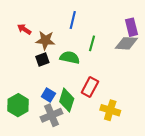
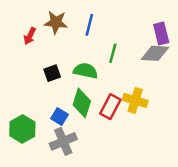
red arrow: (24, 29) -> (30, 36), turned -96
brown star: (45, 40) -> (56, 22), moved
green diamond: (67, 100) -> (82, 103), moved
yellow cross: (110, 110) -> (135, 100), moved

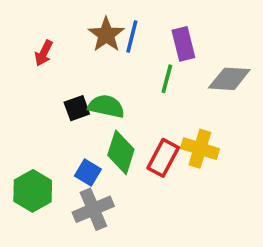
brown star: (56, 22) -> (106, 35), moved, turned 30
purple rectangle: (161, 33) -> (183, 44), moved
green semicircle: (86, 71) -> (106, 106), moved

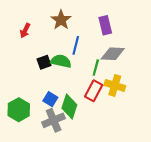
blue line: (132, 37) -> (76, 45), moved
green line: (167, 79) -> (96, 67), moved
gray diamond: (229, 79) -> (113, 54), moved
green diamond: (121, 152) -> (69, 107), moved

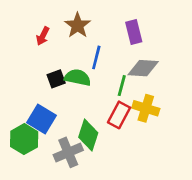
red arrow: (25, 31) -> (43, 36), moved
blue square: (50, 99) -> (41, 119), moved, size x1.5

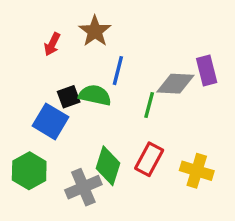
purple rectangle: (134, 32) -> (207, 71), moved
yellow cross: (146, 108) -> (197, 171), moved
red rectangle: (119, 115) -> (149, 159), moved
blue square: (41, 119) -> (51, 121), moved

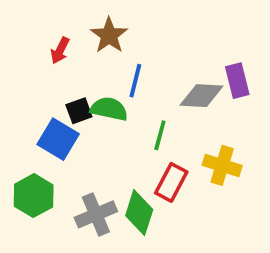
green line: (149, 105) -> (160, 135), moved
green diamond: (108, 166) -> (139, 213), moved
yellow cross: (197, 171) -> (222, 165), moved

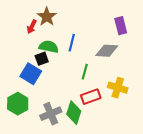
brown star: (109, 35) -> (47, 17), moved
purple rectangle: (237, 81) -> (121, 26), moved
green semicircle: (109, 109) -> (49, 47), moved
red rectangle: (171, 182) -> (91, 97), turned 42

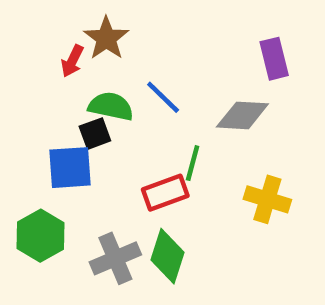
blue line: (72, 43) -> (163, 97), turned -60
blue square: (31, 74) -> (70, 168), turned -35
red rectangle: (91, 97) -> (165, 193), moved

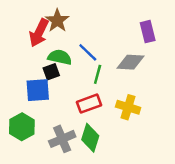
red arrow: (72, 61) -> (39, 33), size x1.6
green line: (193, 163) -> (98, 74), moved
yellow cross: (267, 199) -> (128, 107), moved

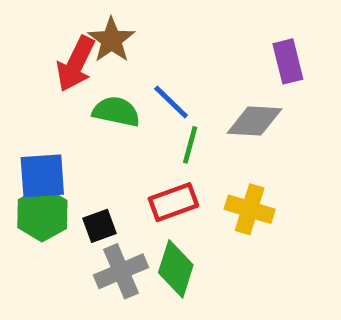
black square: (51, 72) -> (100, 226), moved
blue square: (38, 90) -> (42, 176), moved
green hexagon: (22, 127) -> (42, 214), moved

